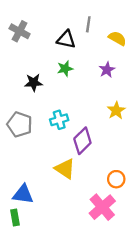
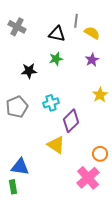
yellow semicircle: (117, 38) -> (92, 33), moved
gray pentagon: (20, 124) -> (17, 107), turned 30

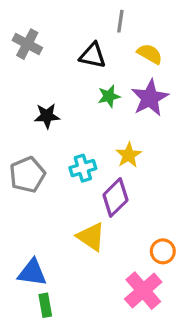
gray line: (76, 21) -> (120, 21), moved
green star: (56, 59) -> (109, 96), moved
purple star: (92, 60) -> (150, 98), size x1.6
yellow star: (100, 95) -> (129, 155), moved
green rectangle: (13, 187) -> (45, 305), moved

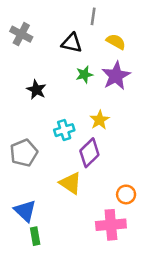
black star: (47, 116) -> (36, 90), turned 30
gray pentagon: (27, 175) -> (24, 153), moved
blue triangle: (32, 273) -> (25, 211), turned 35
pink cross: (143, 291) -> (111, 225), turned 36

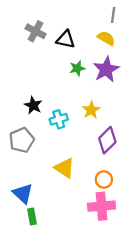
gray line: (93, 16) -> (113, 15), moved
gray cross: (21, 34) -> (36, 31), moved
black star: (36, 90) -> (33, 105), moved
purple diamond: (89, 153) -> (107, 140), moved
orange circle: (126, 194) -> (104, 179), moved

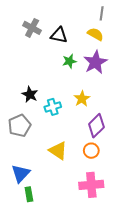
orange circle: (104, 179) -> (91, 151), moved
blue triangle: (23, 193) -> (21, 173), turned 30

